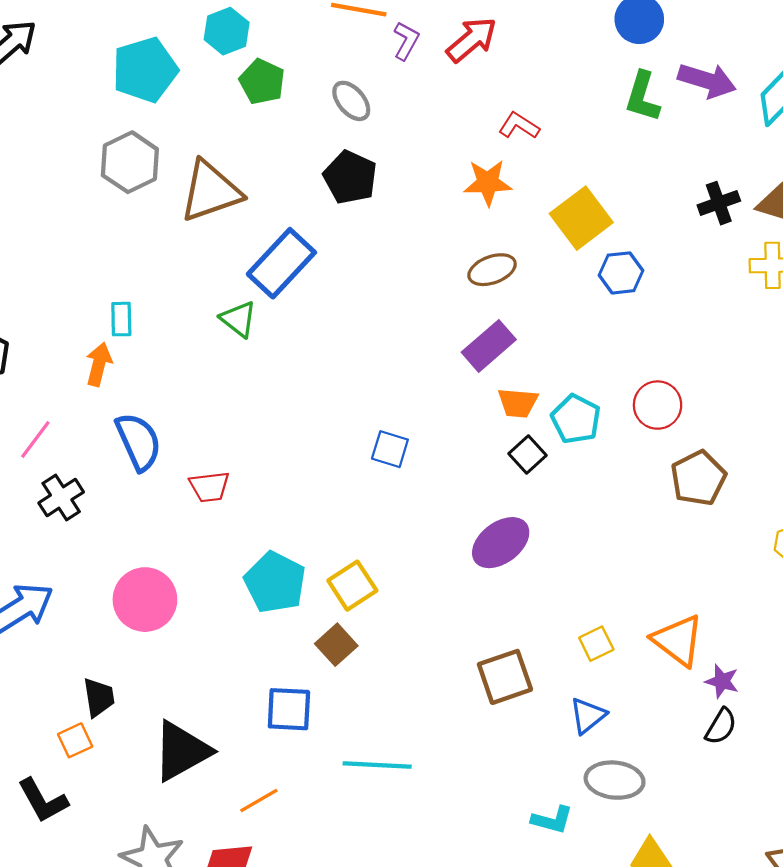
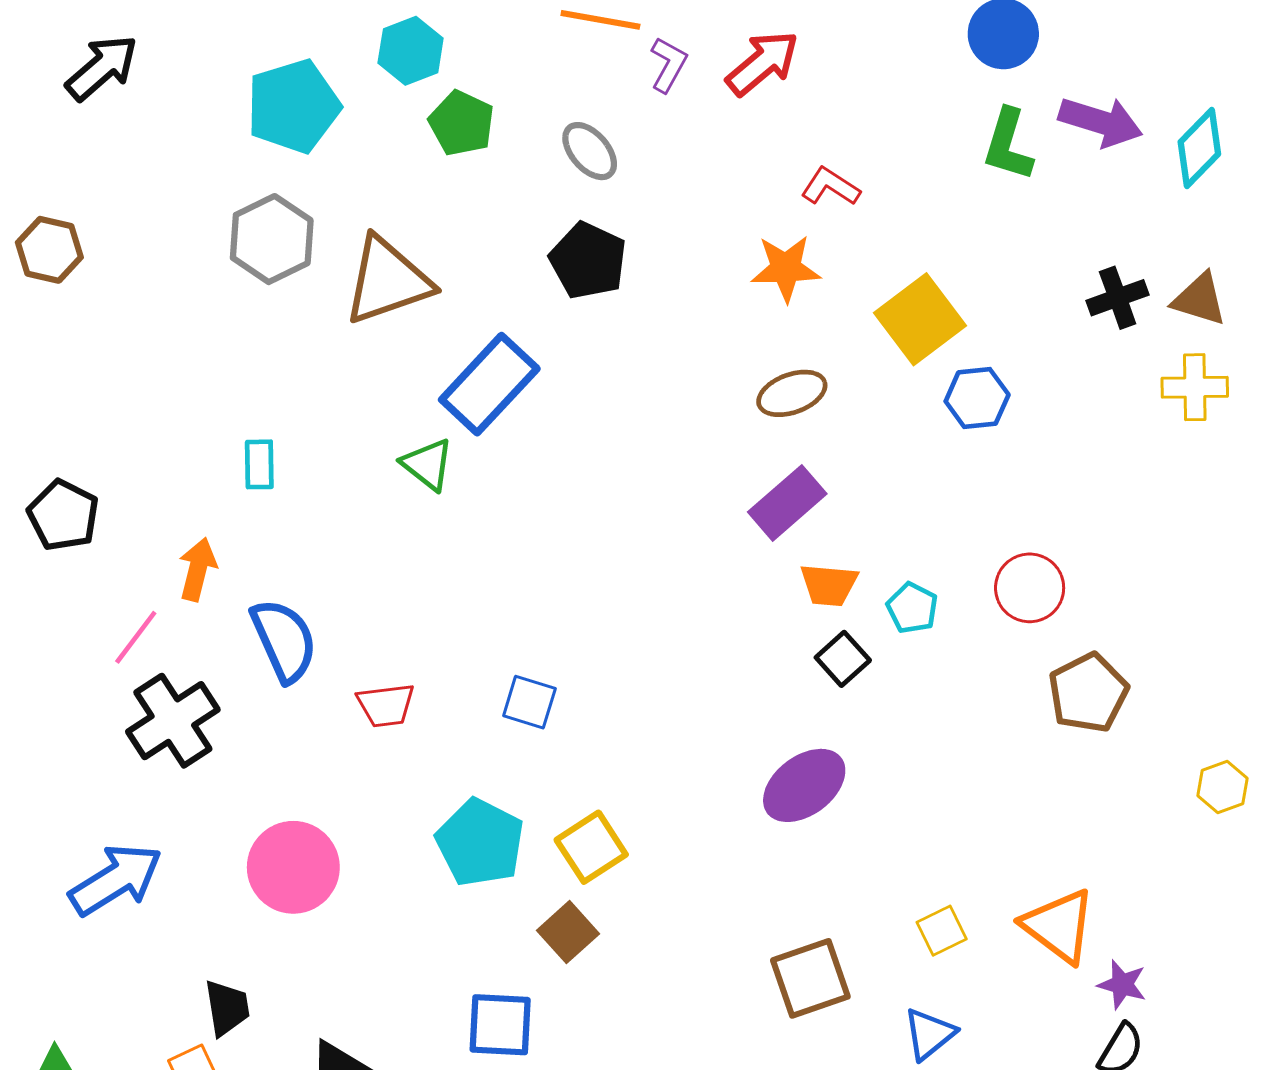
orange arrow: (99, 364) -> (198, 569), moved
cyan pentagon: (576, 419) -> (912, 608), size x0.7
blue square: (390, 449) -> (529, 702), moved
black cross: (61, 497) -> (173, 721), size x1.4

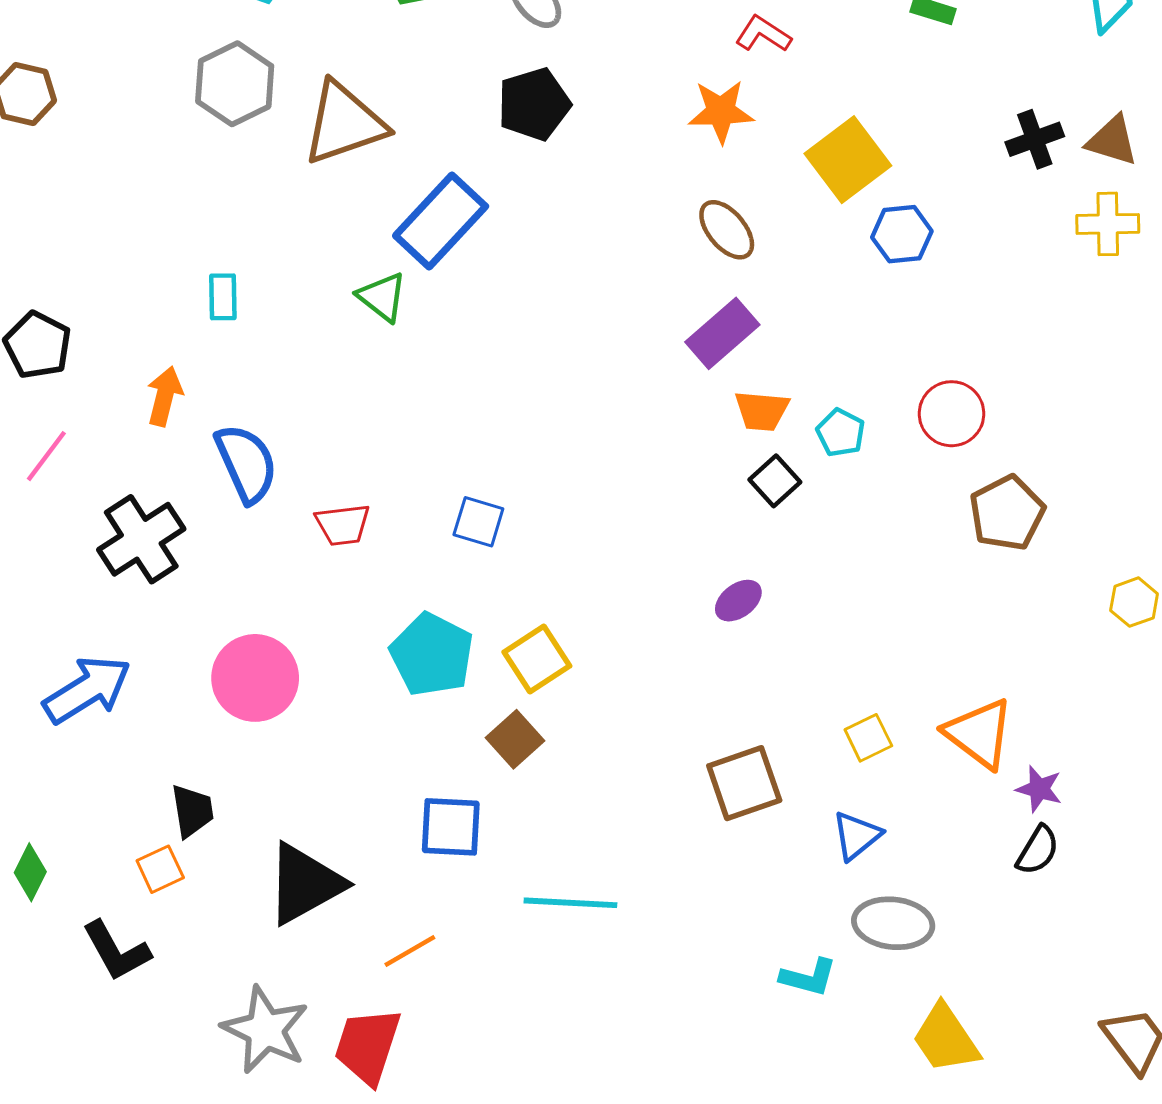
black pentagon: (588, 261) -> (534, 104), turned 30
brown ellipse: (792, 393) -> (727, 230), turned 70
pink line: (136, 637) -> (46, 456), moved
purple ellipse: (804, 785) -> (738, 601), size x0.6

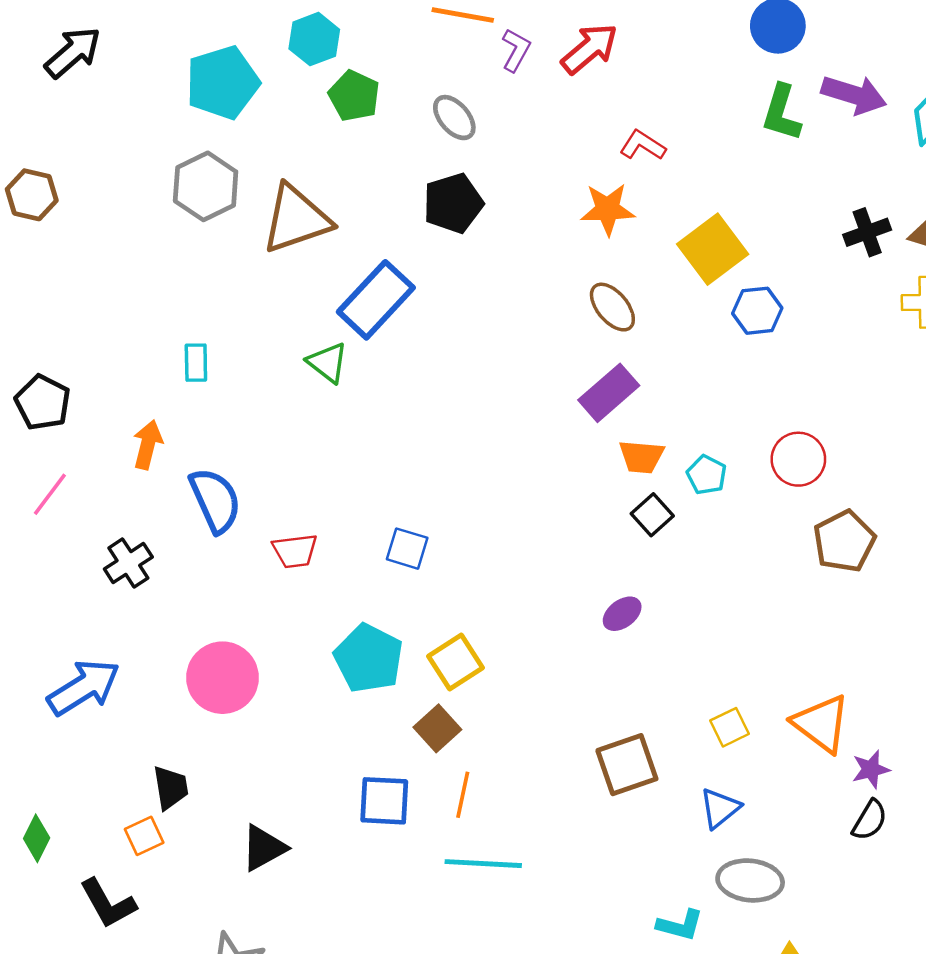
black cross: (141, 539) -> (128, 563), size x0.7
purple star: (1039, 789) -> (871, 769), turned -30
black triangle: (305, 884) -> (264, 848), size x0.7
orange line: (410, 951) -> (463, 795), moved, turned -48

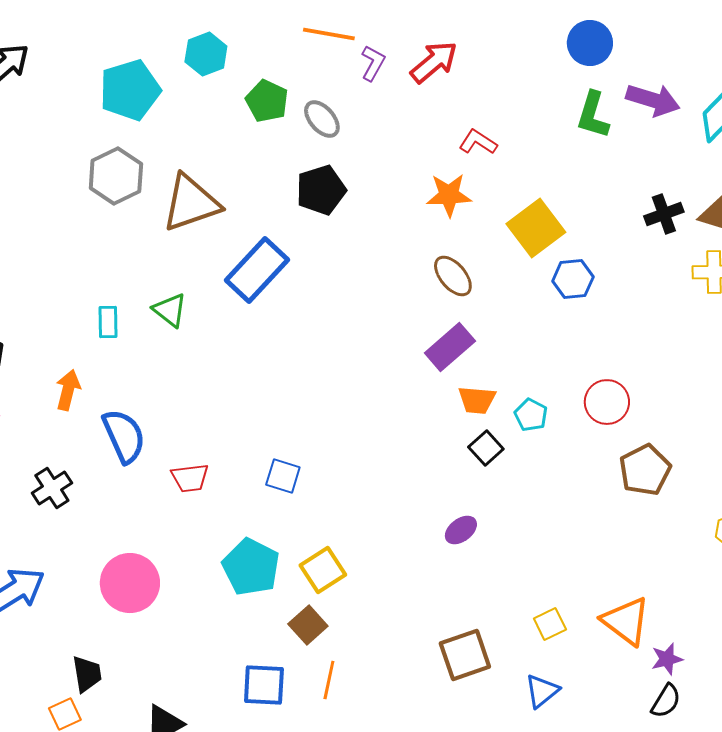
green pentagon: (354, 96) -> (267, 101), moved
green triangle: (328, 363) -> (170, 310), moved

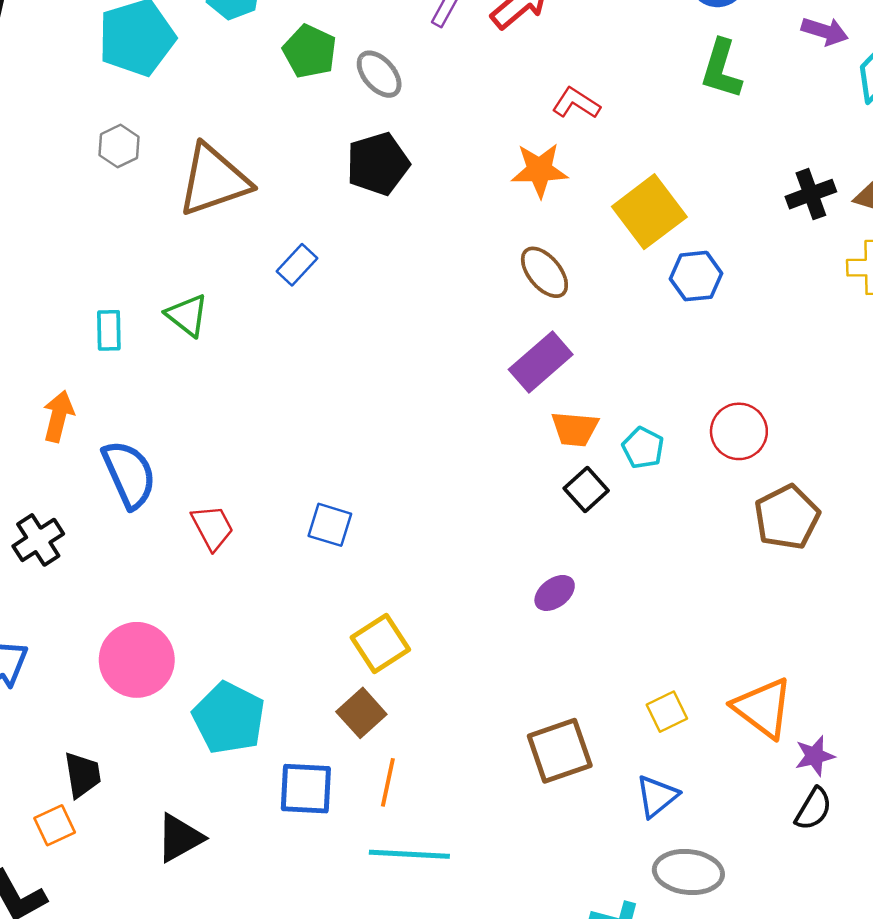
purple arrow: (653, 100) -> (825, 31), moved, size x0.7
gray hexagon: (116, 176) -> (119, 146), size x0.6
blue rectangle: (257, 270) -> (297, 265), size x0.5
red trapezoid: (190, 478) -> (212, 527), turned -111
cyan pentagon: (251, 567) -> (229, 718), moved

